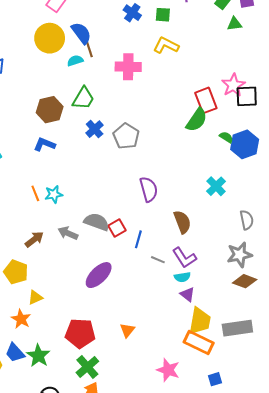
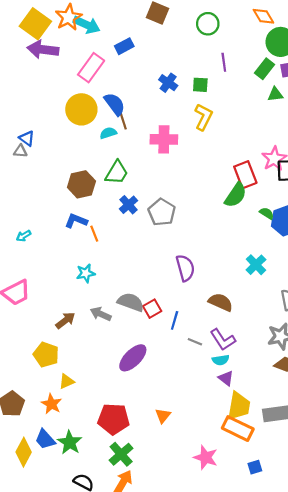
yellow L-shape: (166, 45) -> (203, 117), turned 90
orange line: (35, 193) -> (94, 234), moved
brown semicircle: (182, 222) -> (221, 302), turned -45

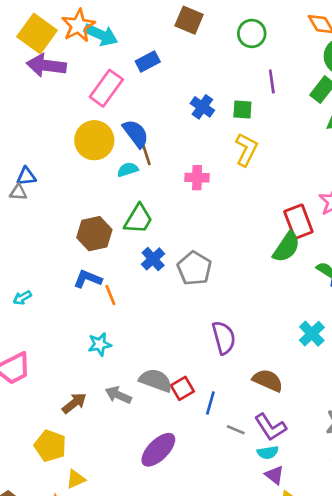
blue triangle: (27, 138) -> (26, 176), turned -42
pink cross: (164, 139) -> (197, 178), size x0.7

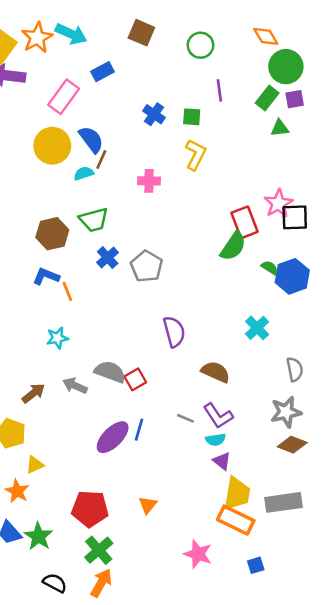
cyan arrow: (101, 35) -> (71, 34), moved
brown line: (146, 155) -> (101, 160), turned 42
green trapezoid: (138, 219) -> (94, 220), turned 44
blue line: (210, 403) -> (139, 430), moved

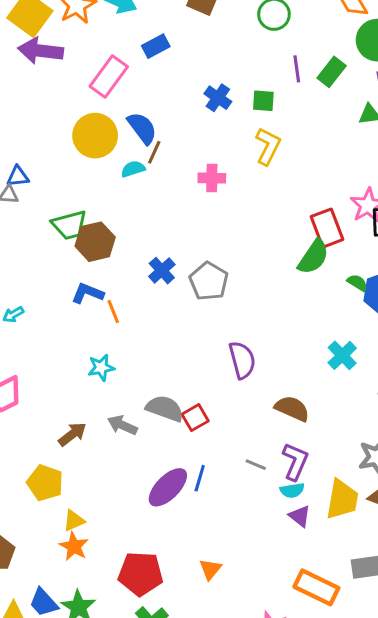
green rectangle: (267, 98) -> (332, 72), moved
green trapezoid: (94, 220) -> (69, 225), moved
purple L-shape: (218, 416) -> (295, 462), turned -124
orange star: (17, 491) -> (74, 546), moved
yellow trapezoid: (237, 494) -> (342, 499), moved

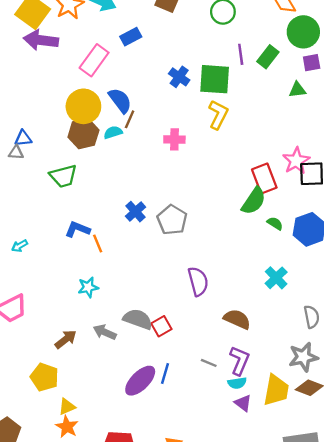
green square: (263, 101) -> (215, 79), size x1.8
brown hexagon: (95, 242) -> (83, 134), moved
green semicircle: (357, 283) -> (275, 223), moved

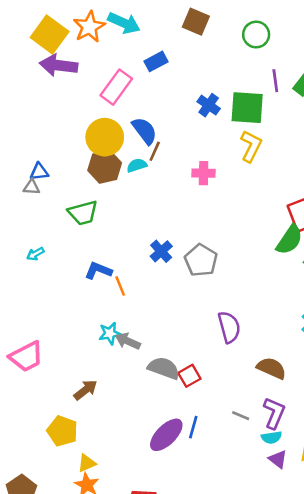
cyan arrow: (20, 246) -> (35, 254), moved
gray arrow: (105, 332) -> (128, 341), moved

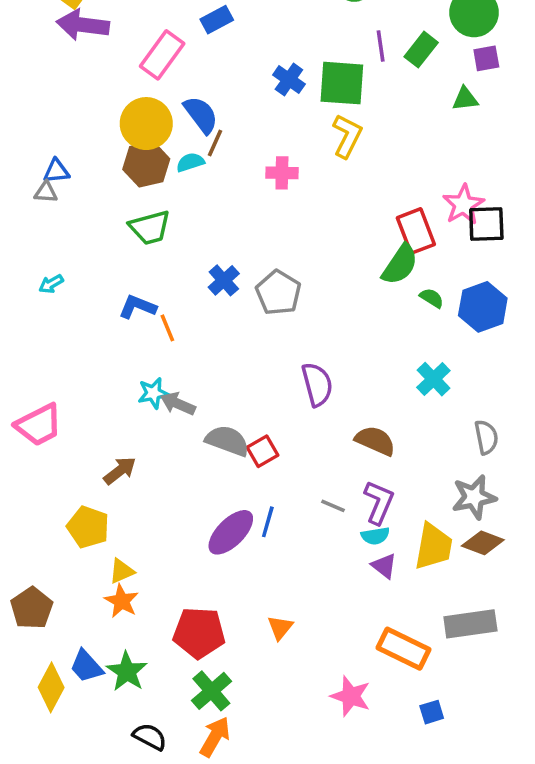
green trapezoid: (83, 213) -> (150, 228), moved

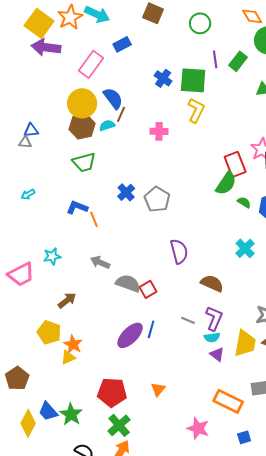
cyan star: (153, 393) -> (52, 256), moved
orange star: (122, 601) -> (73, 344), moved

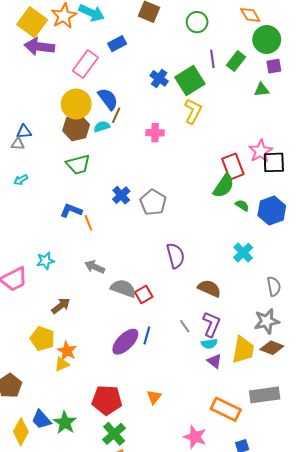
green square: (193, 80) -> (190, 80), turned -36
cyan arrow: (28, 194) -> (21, 180), moved
gray line: (188, 320) -> (185, 326), turned 32

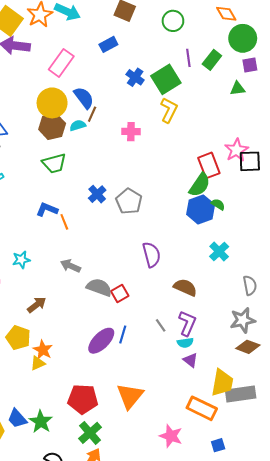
blue rectangle: (117, 44) -> (108, 44), moved
blue hexagon: (272, 211) -> (201, 209), moved
yellow trapezoid: (243, 350) -> (222, 383), moved
orange triangle: (154, 397) -> (130, 396), size x1.8

